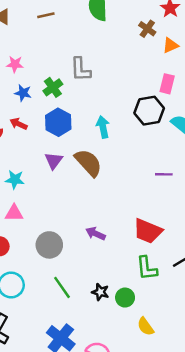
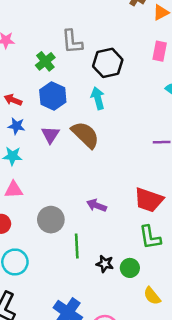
blue star: (23, 93) -> (16, 126), moved
black hexagon: (149, 111) -> (108, 63), moved
green line: (62, 287) -> (77, 246), moved, turned 35

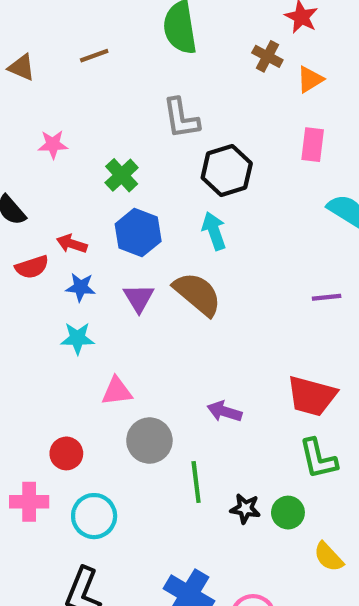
gray L-shape: (72, 42) -> (181, 118), moved
pink triangle: (14, 190) -> (117, 391), moved

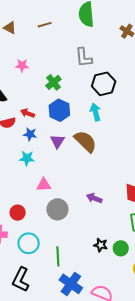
green line: (196, 482) -> (58, 256), moved

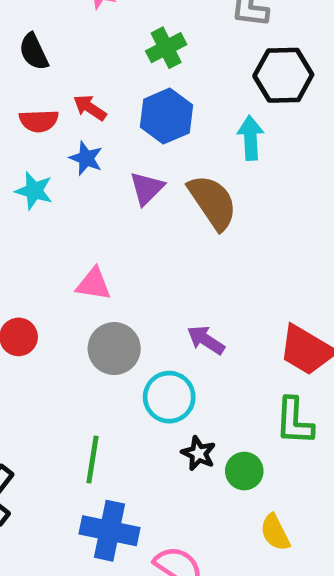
cyan star: (27, 158) -> (34, 191), moved
cyan circle: (29, 243) -> (169, 397), moved
blue cross: (71, 284) -> (110, 531), turned -35

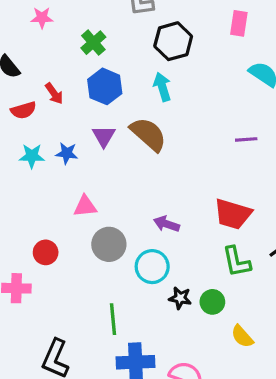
red arrow: (90, 108) -> (54, 94), turned -145
blue star: (86, 158) -> (67, 153), moved

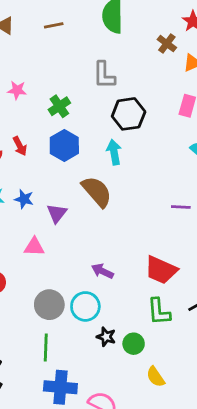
pink star: (42, 18) -> (17, 90), moved
purple triangle: (104, 136) -> (57, 213), moved
gray circle: (109, 244) -> (49, 305), moved

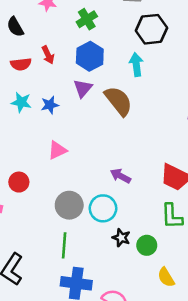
blue star: (24, 199) -> (50, 105), turned -30
purple triangle: (57, 213) -> (83, 88), moved
pink triangle: (34, 247) -> (57, 150), turned -30

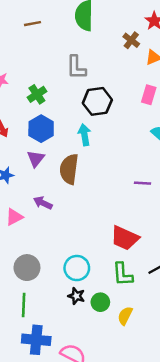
brown semicircle: (118, 101) -> (69, 169), turned -132
purple arrow: (121, 176) -> (43, 203), moved
cyan circle: (103, 208) -> (77, 268), moved
yellow semicircle: (166, 277) -> (125, 316), moved, turned 60

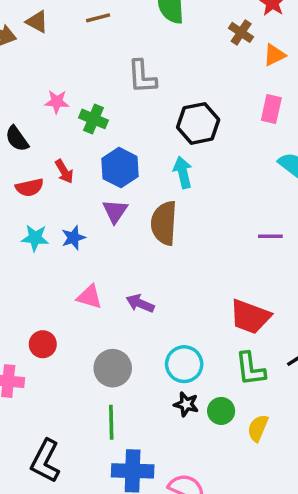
gray L-shape: (76, 67) -> (142, 77), moved
green cross: (37, 94) -> (93, 119), moved, turned -30
purple arrow: (43, 203) -> (140, 303), moved
pink triangle: (14, 217) -> (90, 297), turned 48

